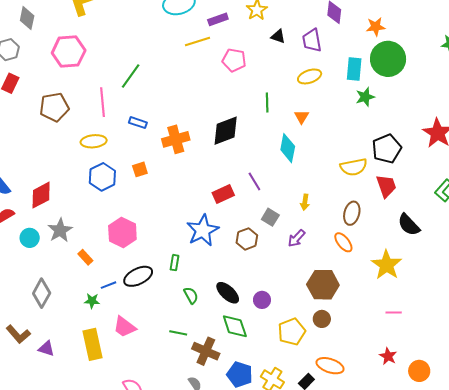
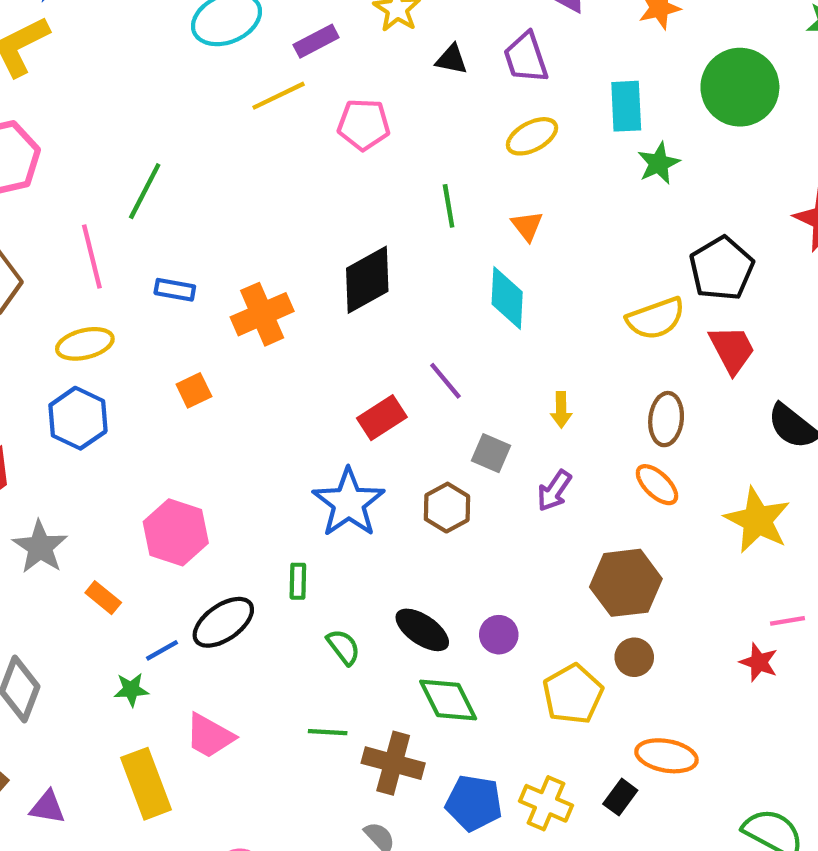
green circle: (388, 59) -> (740, 87), moved
blue hexagon: (102, 177) -> (78, 418), moved
red star: (388, 356) -> (759, 662), moved

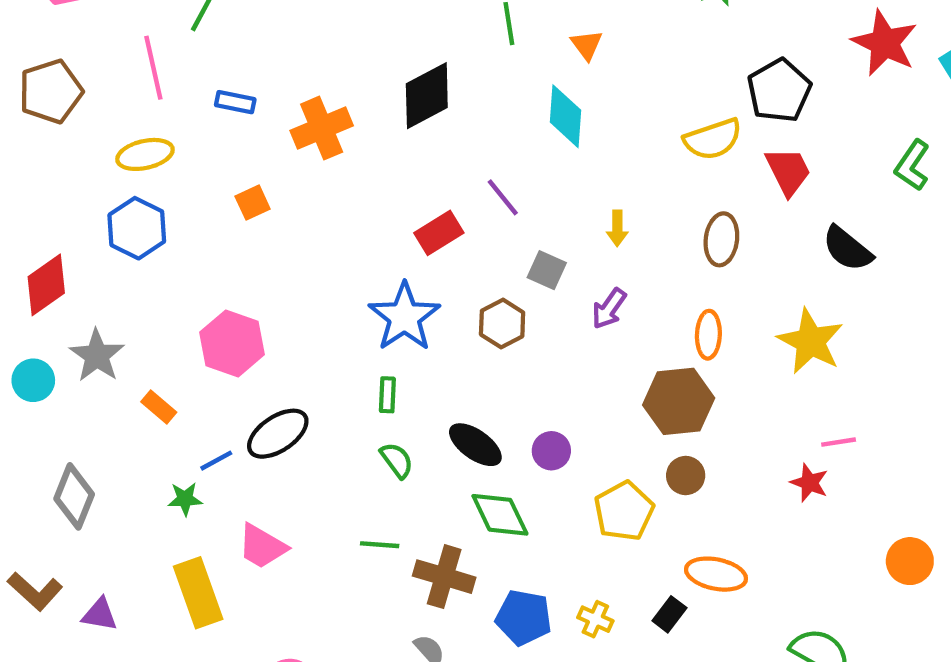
orange ellipse: (657, 485) -> (708, 335), moved, turned 48
green rectangle: (298, 581) -> (387, 395), moved
yellow cross: (546, 803) -> (595, 619), size x0.7

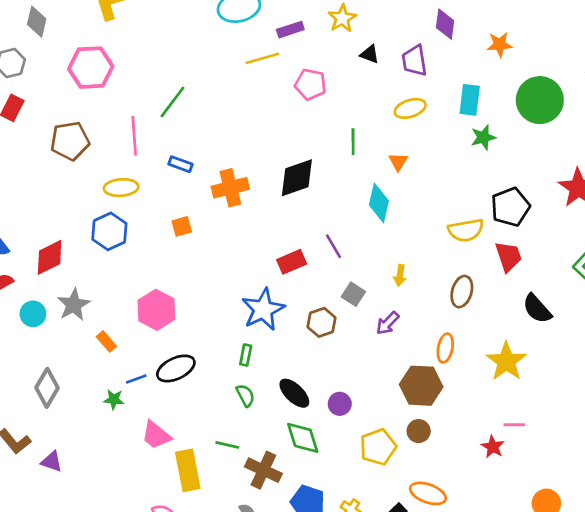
yellow rectangle: (198, 593) -> (188, 470), moved

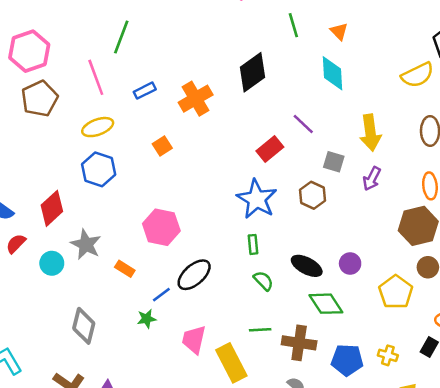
pink hexagon: (91, 68) -> (29, 51), moved
blue rectangle: (180, 164) -> (145, 91), turned -30
yellow arrow: (400, 275) -> (370, 133), size x1.8
pink trapezoid: (156, 435) -> (194, 340), turned 80

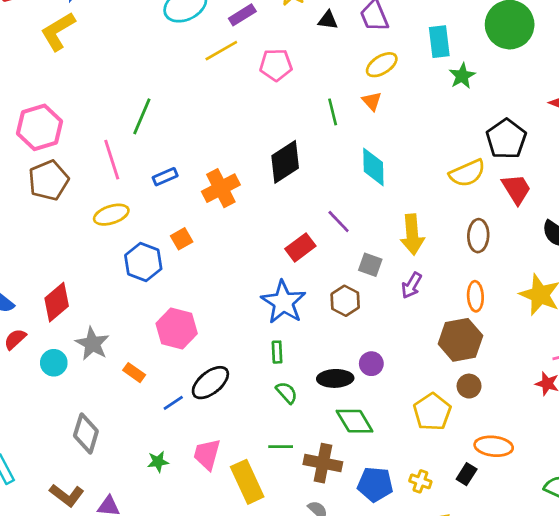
orange triangle: (339, 31) -> (372, 101), moved
blue hexagon: (99, 169) -> (143, 262), moved
purple circle: (350, 263) -> (371, 364), moved
black ellipse: (307, 266) -> (335, 378), turned -32
green star: (147, 319) -> (158, 462), moved

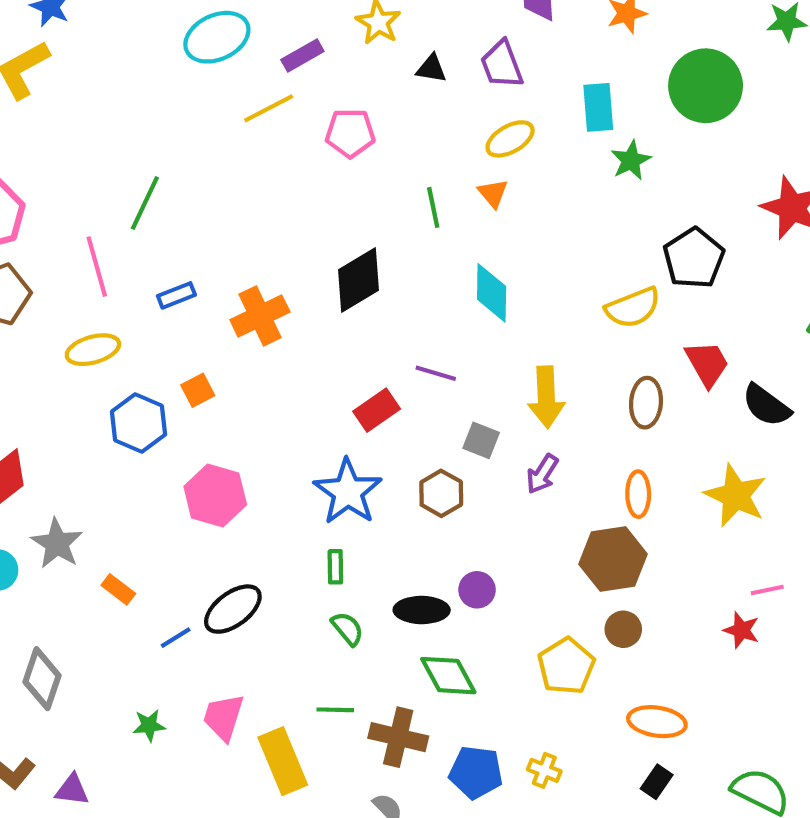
red trapezoid: (516, 189) -> (707, 364), moved
purple line: (339, 222) -> (436, 373), turned -32
pink hexagon: (177, 328) -> (215, 496), moved
black rectangle: (467, 474) -> (657, 782), moved

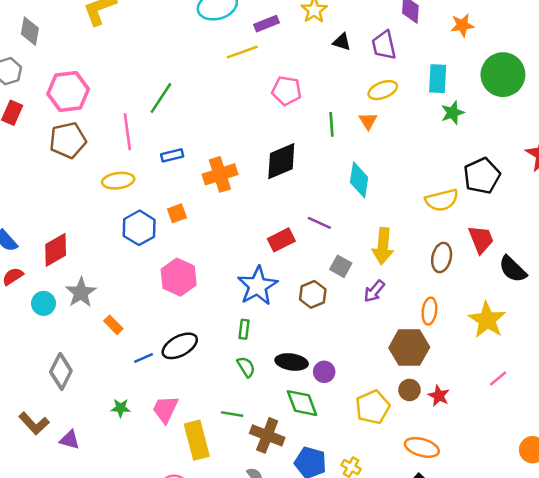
pink pentagon: (350, 133) -> (287, 91), moved
purple circle: (477, 590) -> (324, 372), moved
pink line: (767, 590) -> (498, 379), turned -36
red star: (741, 630) -> (439, 396), moved

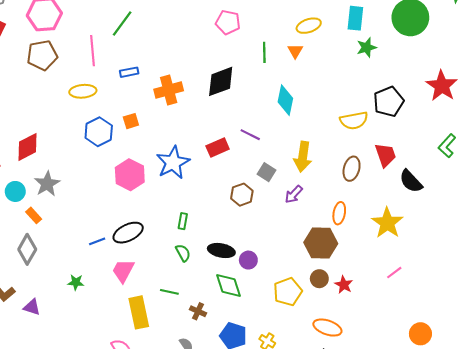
blue star: (258, 286) -> (173, 163), moved
orange rectangle: (113, 325) -> (34, 215), moved
pink trapezoid: (165, 409) -> (123, 271), moved
brown cross: (267, 435) -> (198, 311), size x0.6

